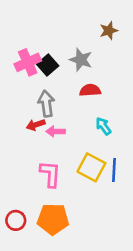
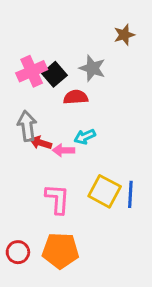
red semicircle: (90, 90) -> (76, 97), moved
gray arrow: (46, 104) -> (27, 126), moved
red arrow: (36, 125) -> (41, 143), turned 36
cyan arrow: (103, 126) -> (85, 137), moved, turned -78

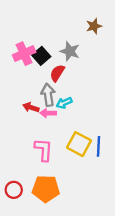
red semicircle: (76, 97) -> (57, 73), turned -54
gray arrow: (27, 126) -> (48, 95), moved

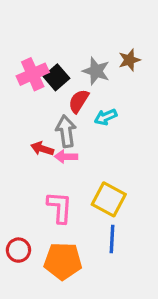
brown star: (94, 26) -> (129, 60), moved
cyan arrow: (64, 103) -> (106, 117), moved
blue line: (98, 146) -> (112, 239), moved
red circle: (14, 190) -> (18, 250), moved

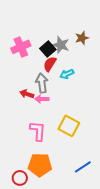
black square: (56, 77) -> (48, 49), moved
blue line: (112, 239) -> (83, 167), moved, turned 54
red circle: (18, 250) -> (20, 178), moved

